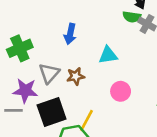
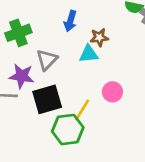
cyan triangle: (108, 55) -> (89, 54), moved
brown star: (76, 76) -> (99, 37), moved
pink circle: (121, 91) -> (112, 92), moved

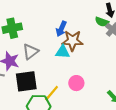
blue arrow: (70, 21) -> (61, 29), moved
brown star: (99, 37) -> (72, 41), size x1.5

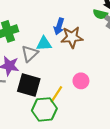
cyan triangle: (63, 52) -> (44, 44), moved
black square: (26, 81) -> (29, 85), turned 30

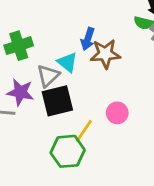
cyan triangle: (44, 44) -> (67, 62), turned 42
black square: (29, 85) -> (57, 101), moved, turned -30

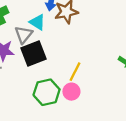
pink circle: (117, 113) -> (71, 92), moved
yellow line: (84, 131) -> (75, 72), moved

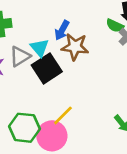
black square: (33, 54) -> (47, 68), moved, turned -30
pink circle: (71, 92) -> (52, 136), size x1.5

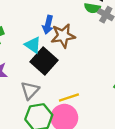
gray triangle: (20, 56) -> (30, 90), moved
yellow line: (63, 115) -> (69, 98), turned 42

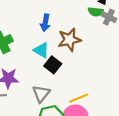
blue arrow: (48, 25) -> (45, 23), moved
black square: (44, 61) -> (53, 65), size x0.7

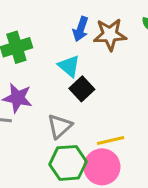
brown star: (69, 40) -> (110, 35), moved

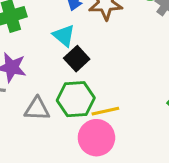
gray triangle: (60, 126) -> (37, 109), moved, turned 44
green hexagon: (68, 163) -> (76, 99), moved

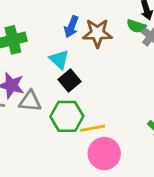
gray triangle: (37, 109) -> (30, 101), moved
pink circle: (96, 138) -> (104, 154), moved

